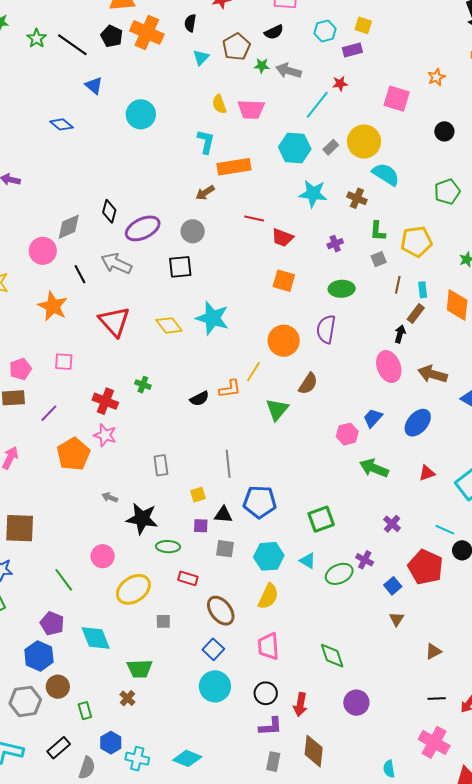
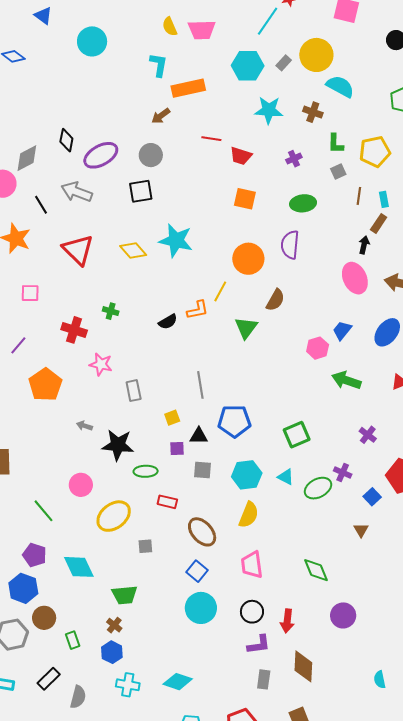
pink star: (105, 435) -> (101, 364), moved
brown triangle: (397, 619) -> (361, 530), moved
blue hexagon: (111, 743) -> (112, 652), moved

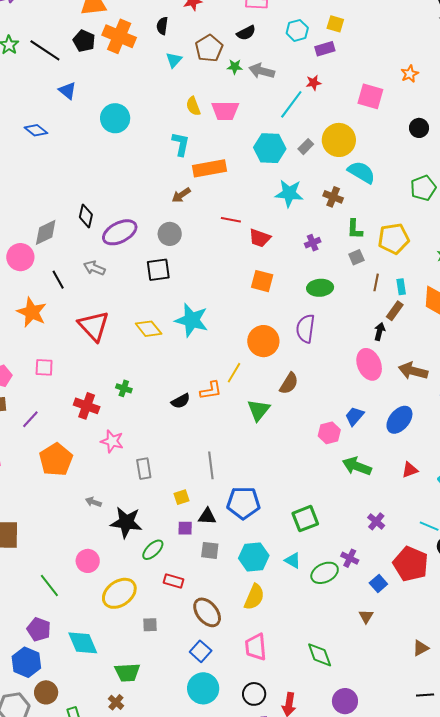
gray arrow: (77, 192) -> (94, 268), size x0.7
green ellipse: (146, 471) -> (153, 550), turned -45

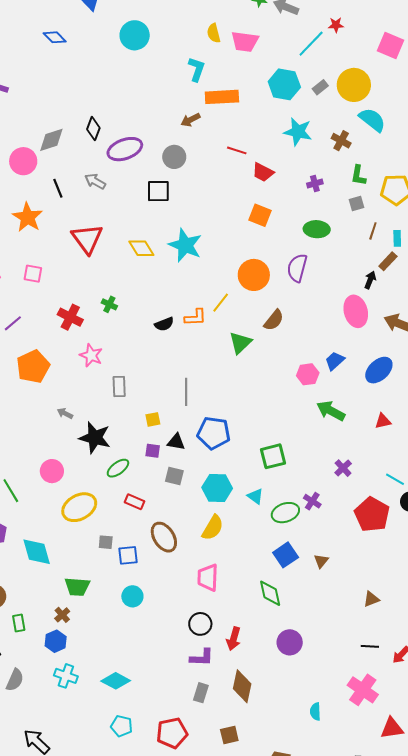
blue square: (378, 583) -> (286, 555), moved, size x1.4
blue square: (201, 651) -> (128, 555), moved, turned 35
cyan circle: (203, 688) -> (132, 596), moved, size x0.7

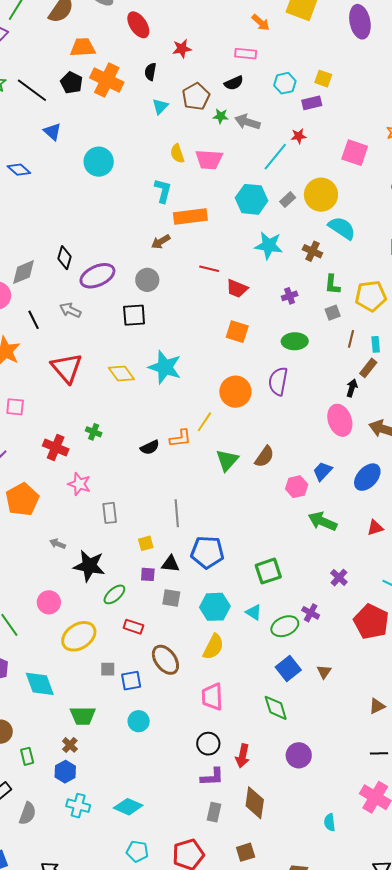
brown semicircle: (274, 320) -> (264, 457), moved

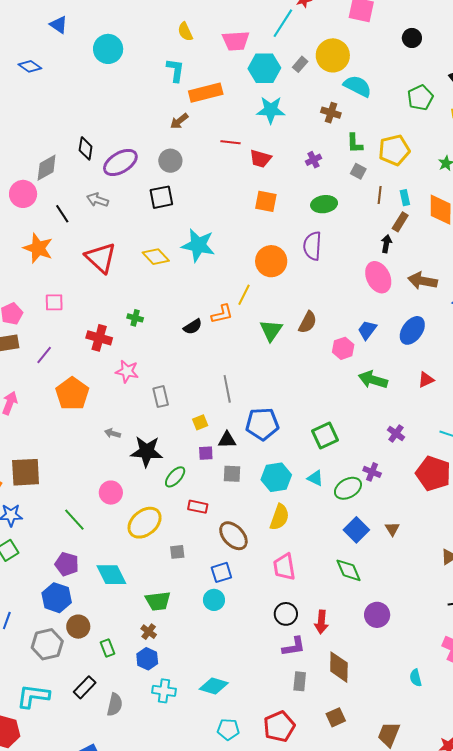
pink trapezoid: (209, 160) -> (236, 41), moved
cyan star: (269, 245) -> (271, 110), moved
gray square: (333, 313) -> (358, 171), turned -35
blue square: (131, 681) -> (221, 572), moved

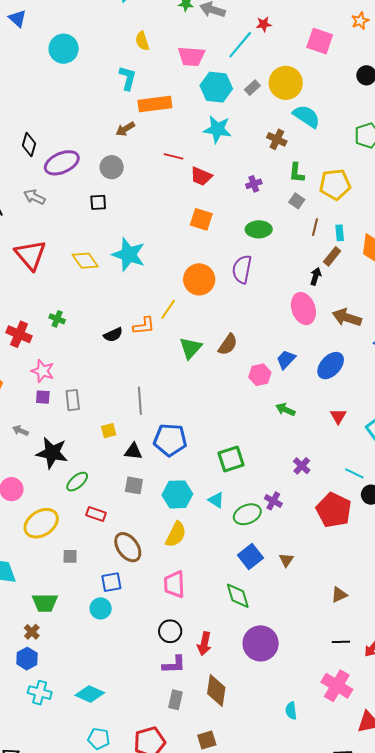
black square: (161, 197) -> (98, 202), size x0.7
green arrow: (373, 380) -> (286, 410), size x0.7
red triangle: (426, 380) -> (338, 416), turned -42
purple square: (206, 453) -> (43, 397), moved
purple circle: (377, 615) -> (261, 643), size x1.4

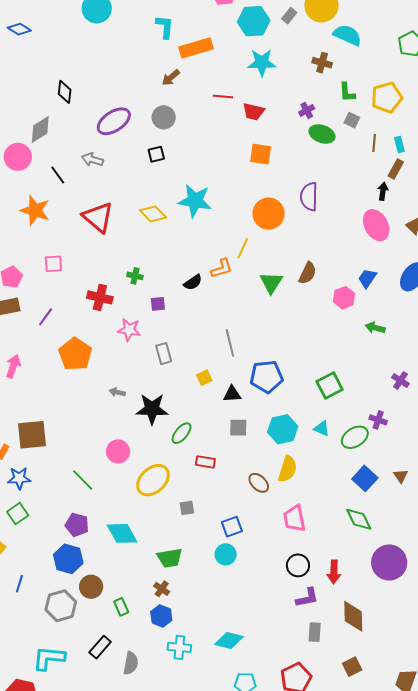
black diamond: (29, 145) -> (65, 92), moved
green ellipse: (259, 229) -> (322, 134), moved, turned 30
purple square: (43, 397) -> (158, 304), moved
brown ellipse: (128, 547) -> (259, 483), moved, size x0.7

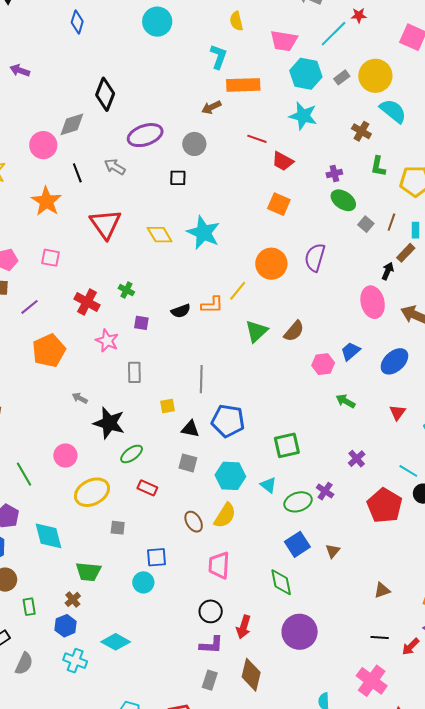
blue diamond: (19, 29) -> (77, 22), turned 60
black diamond: (65, 92) -> (105, 94), size x1.4
gray square: (352, 120) -> (366, 224), moved
cyan diamond: (229, 641) -> (116, 642), moved

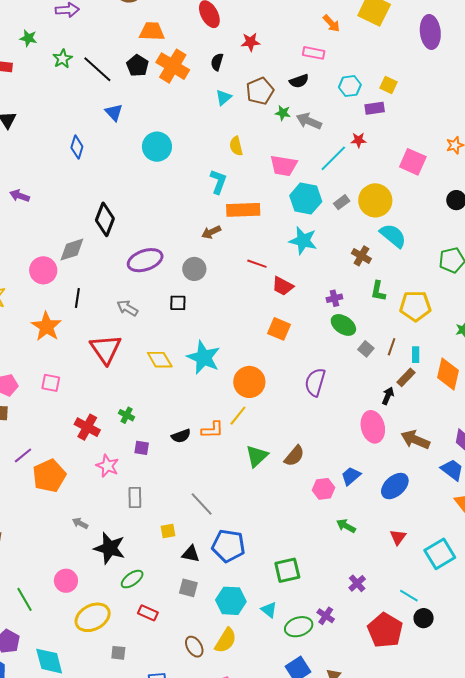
gray arrow: (115, 167) -> (127, 308), moved
black line: (77, 173) -> (77, 298), turned 30
orange circle: (271, 264) -> (249, 382), moved
purple line: (29, 307) -> (23, 455), moved
gray line: (201, 379) -> (202, 504), turned -44

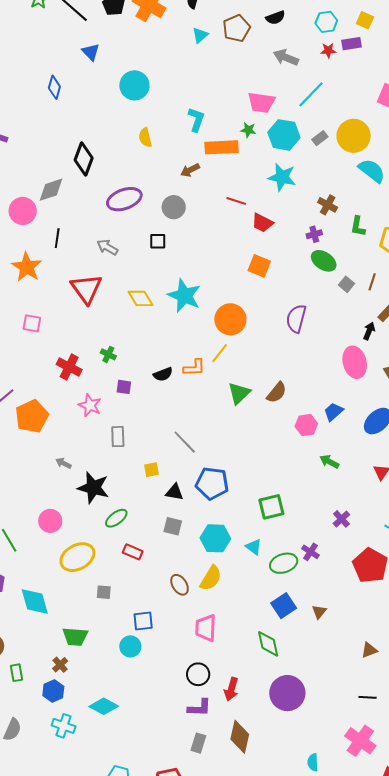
green star: (283, 113) -> (248, 130), moved
red star: (359, 140) -> (328, 50), moved
yellow semicircle: (236, 146) -> (145, 137), moved
brown cross: (361, 256) -> (328, 205), moved

